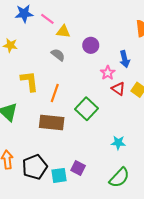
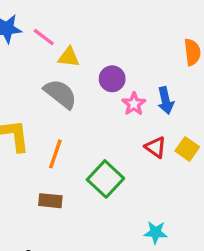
gray semicircle: (58, 55) -> (60, 94), size x1.5
pink star: (108, 73) -> (134, 104), moved
brown rectangle: (52, 123) -> (50, 201), size x0.6

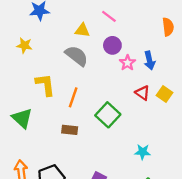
pink line: (44, 37) -> (109, 16), moved

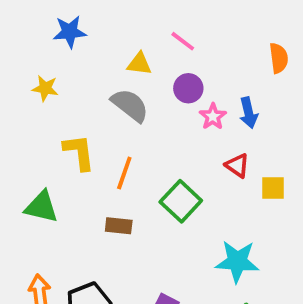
yellow square: (165, 94) -> (273, 188), moved, turned -35
green triangle: (22, 118) -> (41, 207), turned -30
cyan star: (143, 152) -> (237, 262), size x1.6

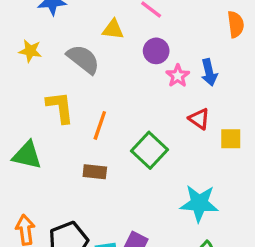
gray semicircle: (130, 105) -> (83, 59), moved

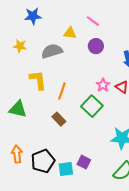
gray semicircle: (83, 59) -> (52, 51), turned -55
pink star: (178, 76) -> (103, 85), moved
brown rectangle: (95, 172) -> (59, 119), turned 40

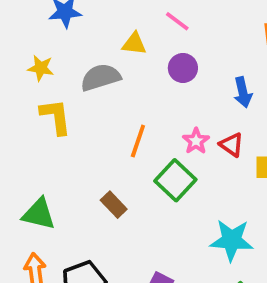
yellow L-shape: (38, 80) -> (56, 117), moved
orange line: (62, 91) -> (138, 141), moved
green triangle: (18, 109) -> (39, 214), moved

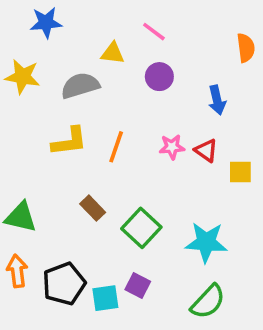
yellow star: (41, 68) -> (23, 77), size x1.4
yellow L-shape: (56, 117) -> (69, 141), moved, turned 90
pink star: (196, 141) -> (172, 147), turned 30
green square: (175, 180) -> (141, 228), moved

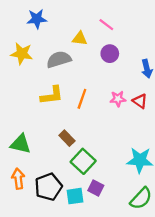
green square: (141, 228) -> (83, 161), moved

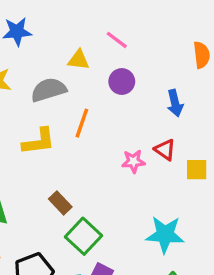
orange line: (82, 99) -> (82, 123), moved
pink star: (118, 99) -> (133, 161), moved

